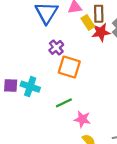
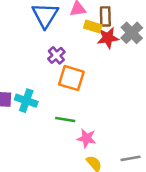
yellow rectangle: (88, 22) -> (93, 27), turned -40
green line: (64, 103) -> (65, 119), turned 35

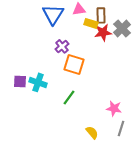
green line: (65, 119) -> (69, 97), turned -63
pink star: (87, 138) -> (114, 108), moved
gray line: (130, 158) -> (121, 128), turned -63

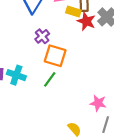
red star: (103, 32) -> (86, 21), turned 30
green line: (69, 97) -> (50, 79), moved

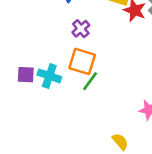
orange square: (55, 56) -> (82, 61), moved

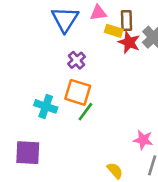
purple square: (26, 75) -> (28, 153), moved, size x1.5

